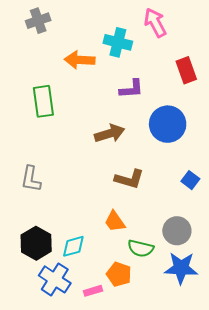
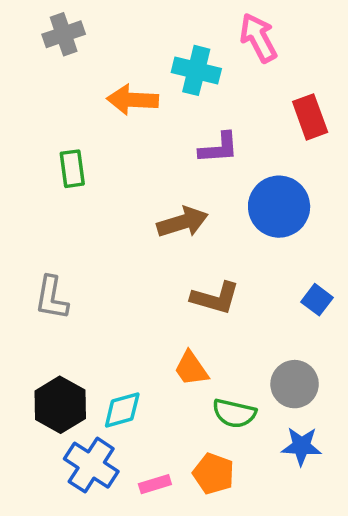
green rectangle: (43, 101) -> (72, 169), size x0.7
blue star: (181, 268) -> (301, 446), size x0.7
orange pentagon: (119, 274) -> (214, 474), moved

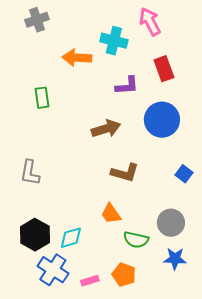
red rectangle: (310, 117) -> (164, 69), moved

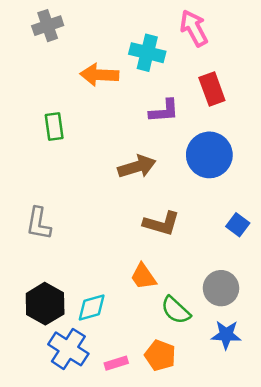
green semicircle: (136, 240) -> (176, 310), turned 30

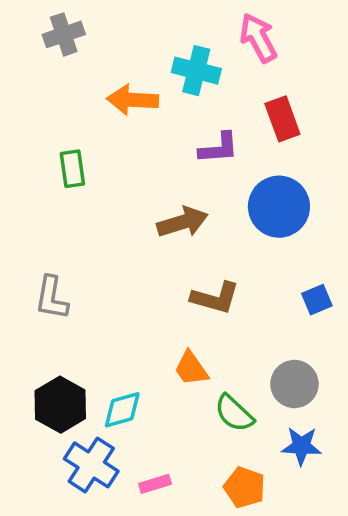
blue square: (238, 225) -> (317, 300), turned 30
orange pentagon: (160, 355) -> (245, 487), moved

